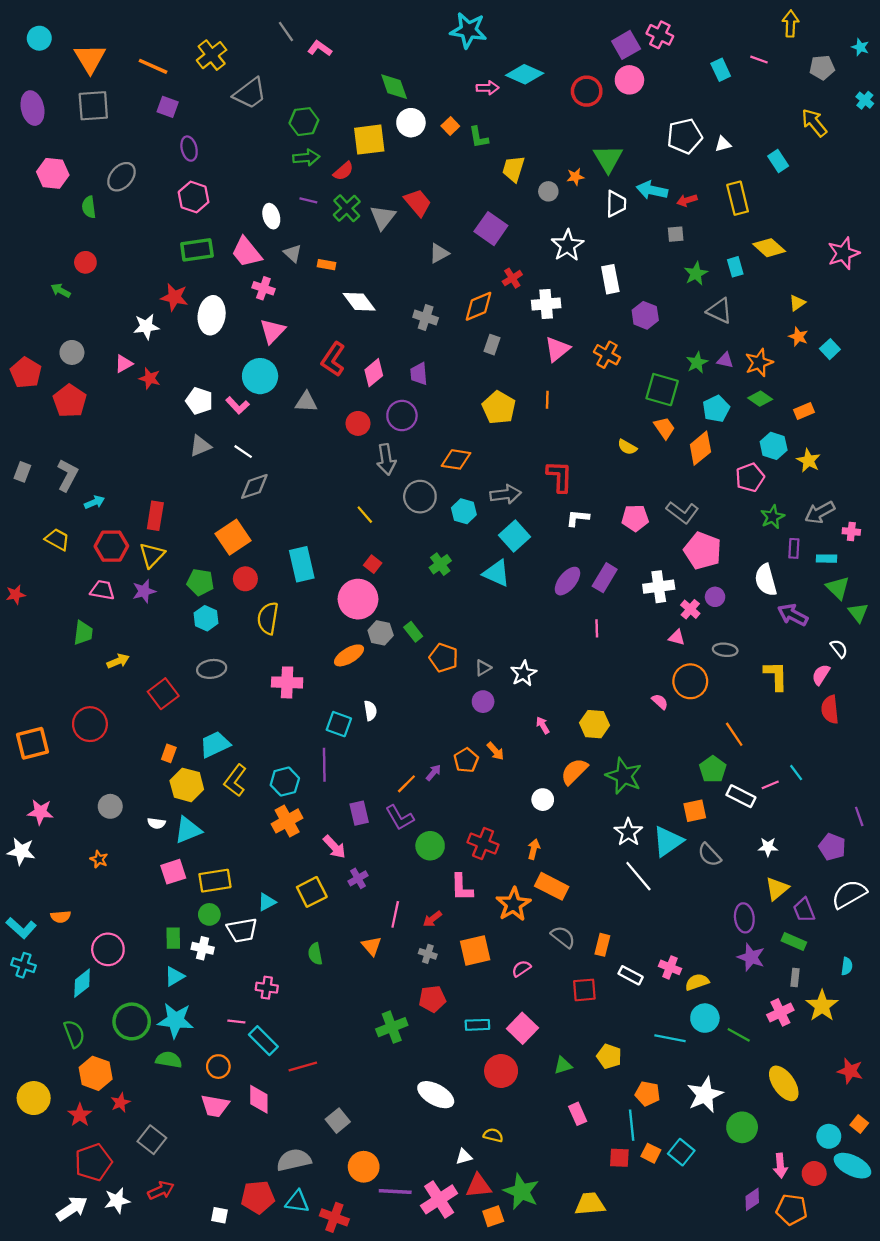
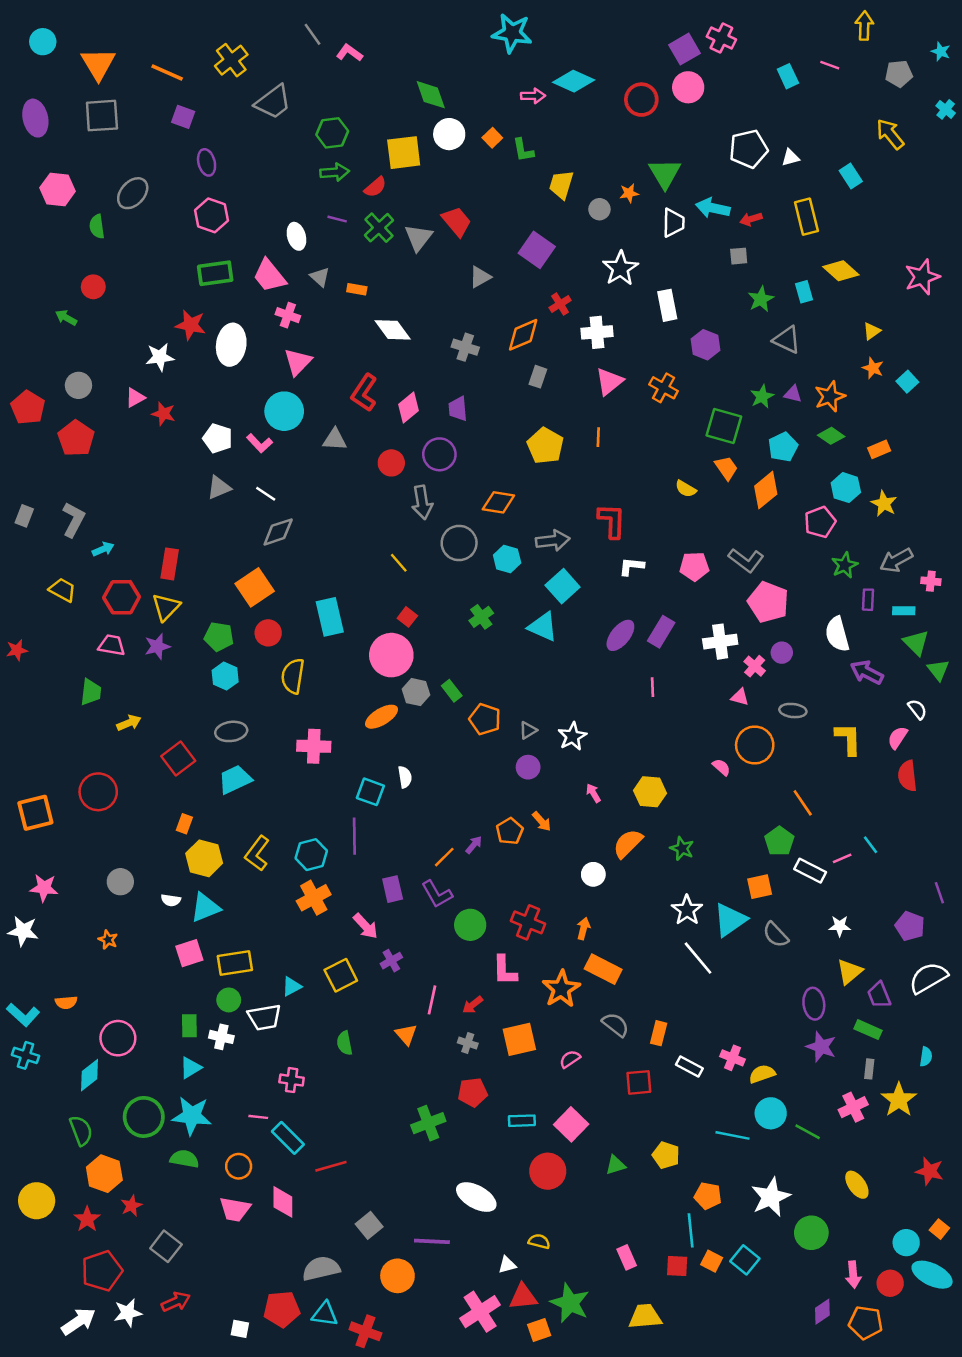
cyan trapezoid: (215, 744) -> (235, 779), moved
green star: (624, 776) -> (682, 848), size x0.6
yellow ellipse: (784, 1083) -> (857, 1185), size x0.7
pink rectangle: (578, 1114) -> (627, 1257), moved
purple line: (395, 1192) -> (432, 1241), moved

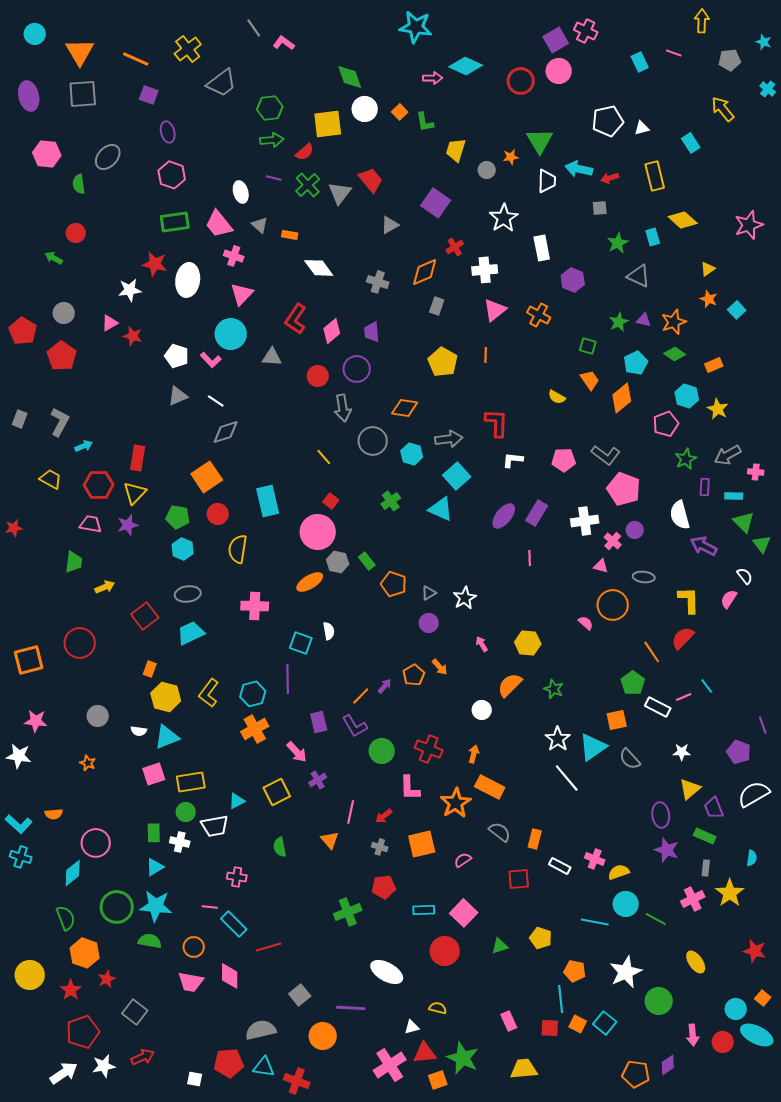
green square: (724, 426) -> (588, 346), size x0.6
red semicircle: (907, 776) -> (683, 638), moved, turned 50
orange pentagon: (866, 1323) -> (636, 1074), moved

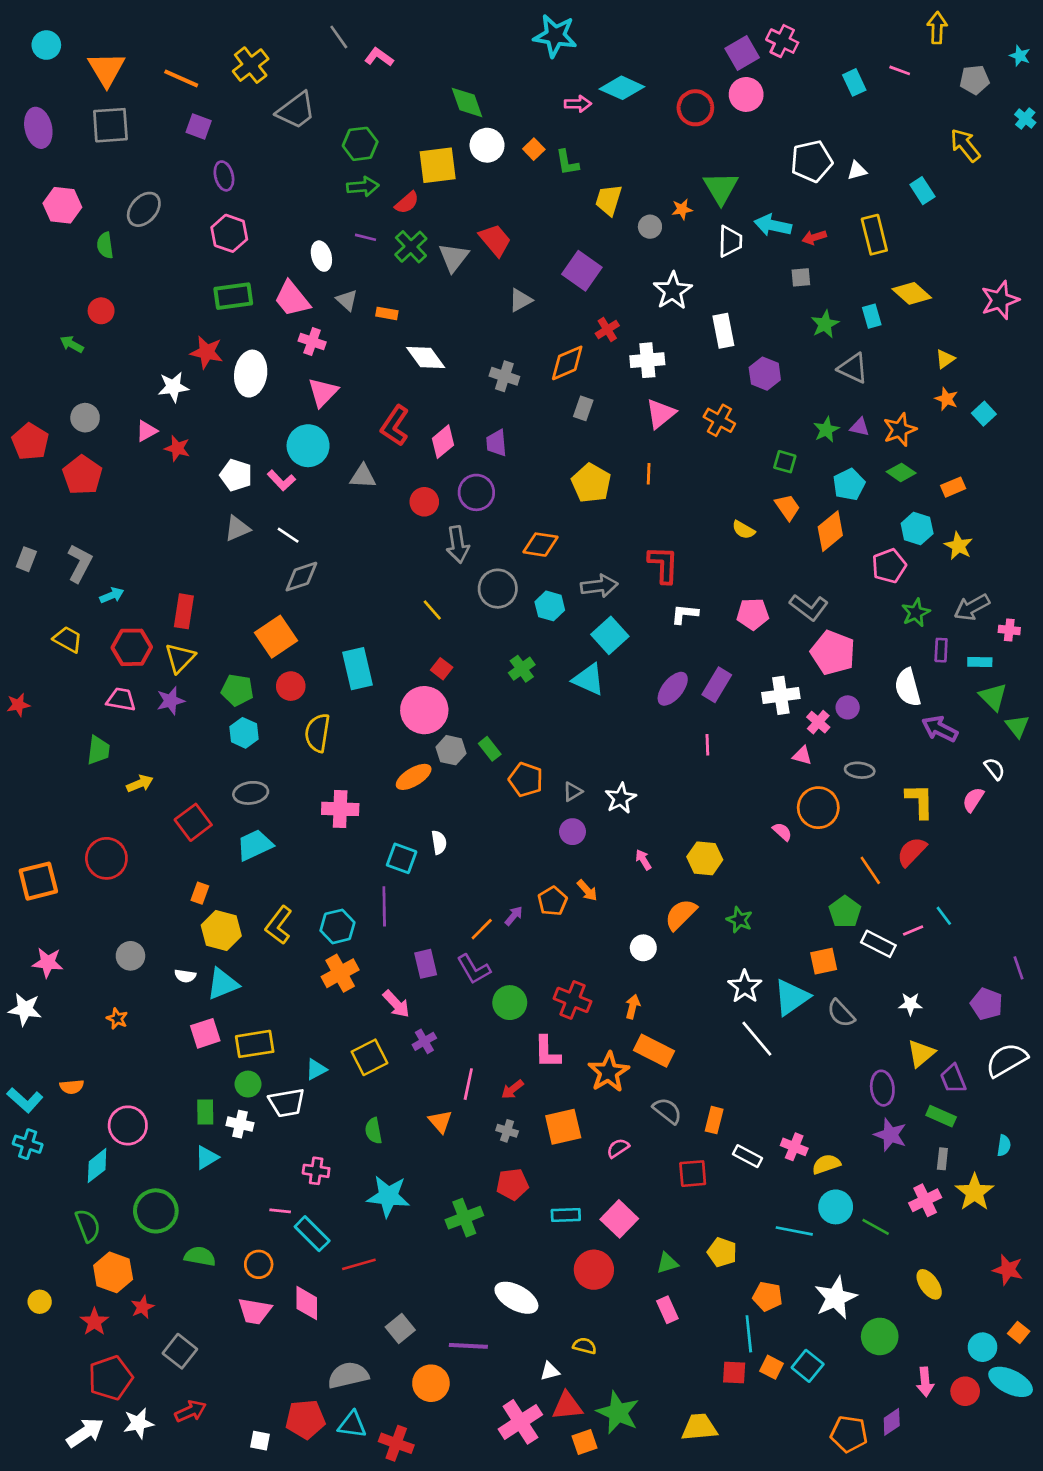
cyan star: (156, 906) -> (388, 1196), moved
yellow circle: (30, 975) -> (40, 1302), size x0.6
pink rectangle: (509, 1021) -> (667, 1310), moved

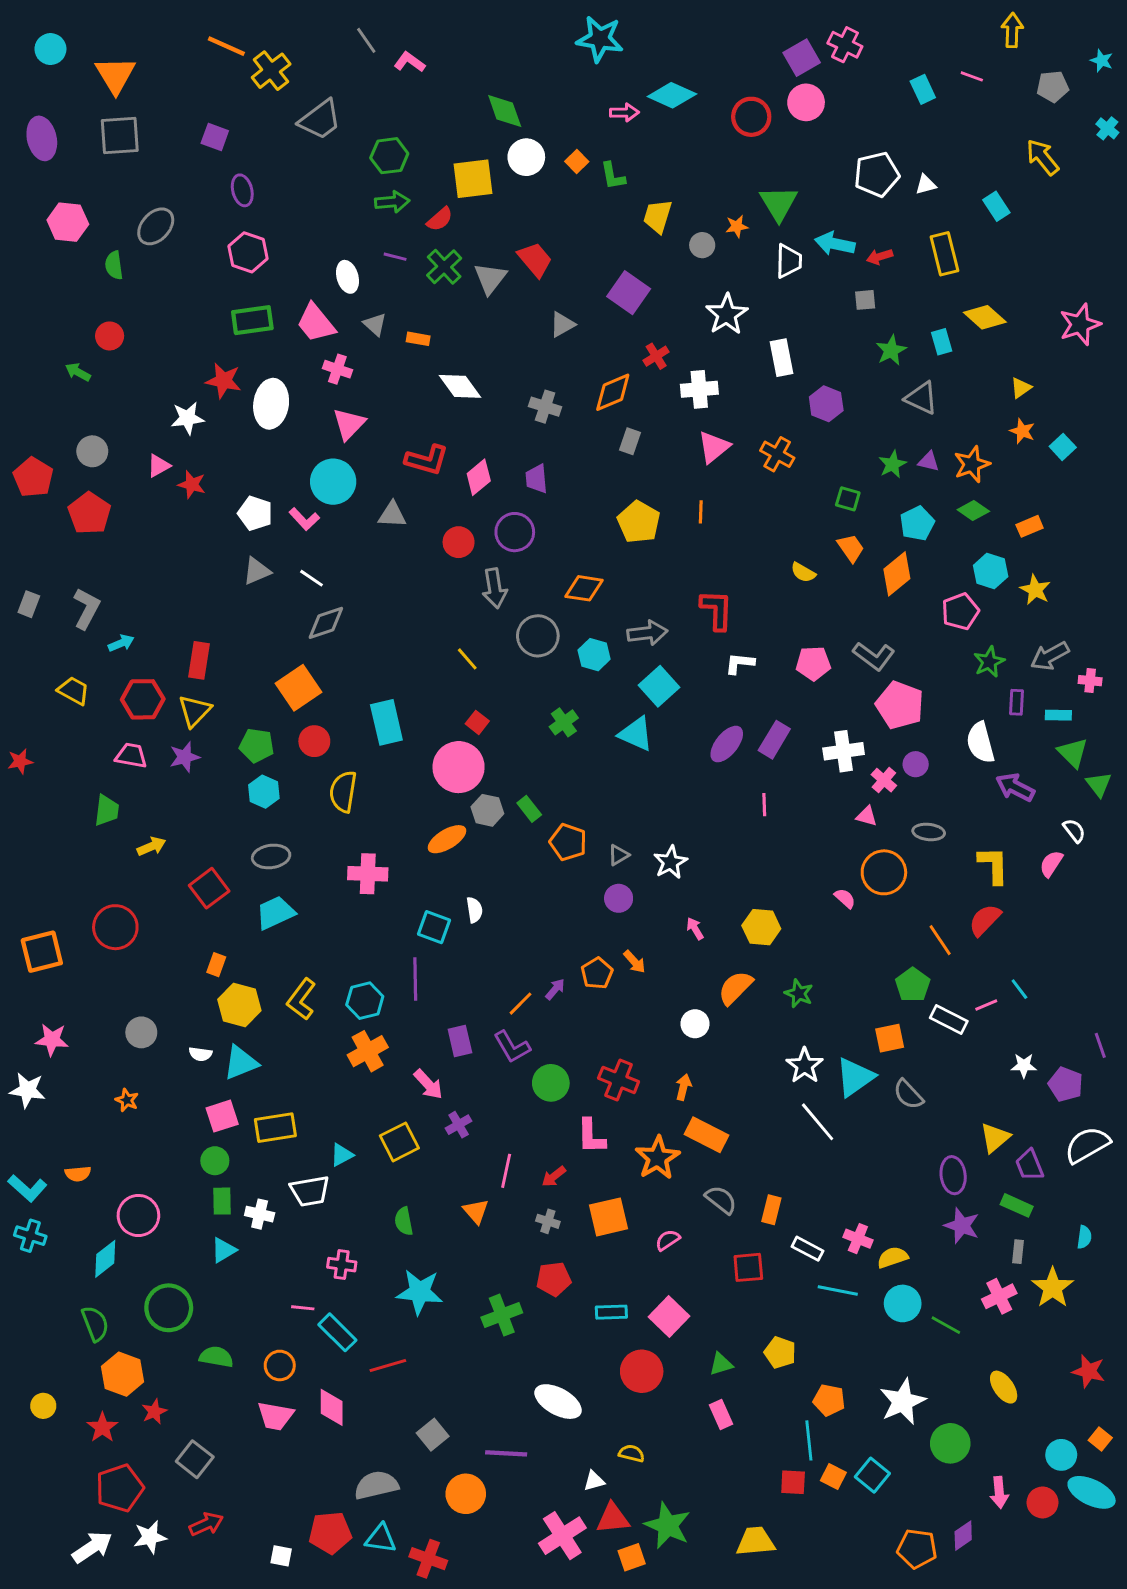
orange line: (181, 78) -> (226, 46), moved
red L-shape: (395, 426) -> (427, 460), turned -108
white star: (910, 1004) -> (1024, 1066), moved
green circle: (248, 1084) -> (215, 1161), moved
cyan line: (794, 1231) -> (838, 1290), moved

